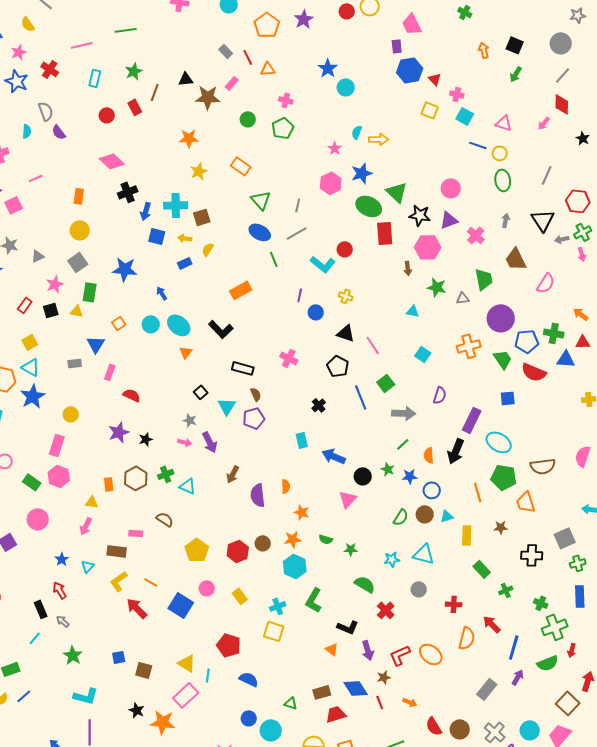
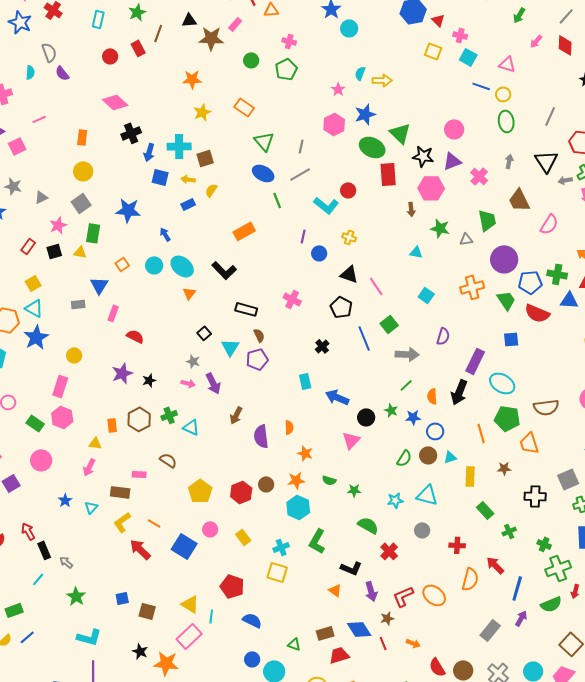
pink arrow: (544, 123) -> (536, 41), moved
red arrow: (60, 590) -> (28, 531), moved

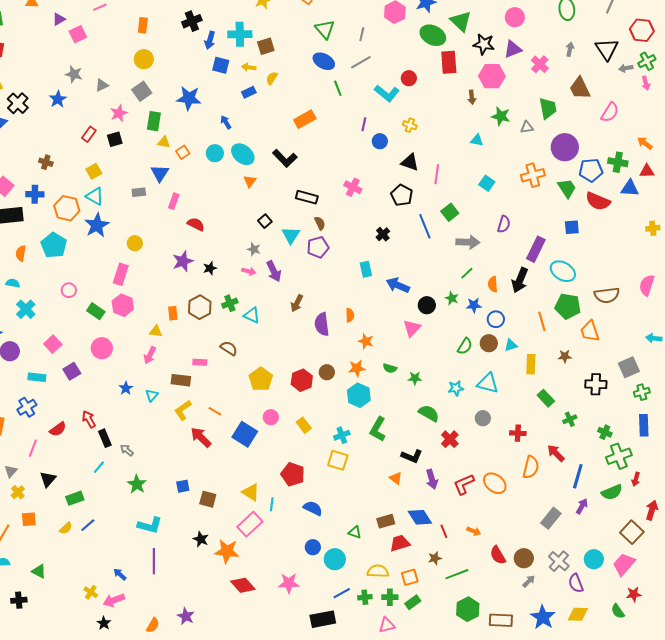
yellow triangle: (80, 252) -> (164, 142), moved
pink line: (376, 286) -> (437, 174), turned 42
brown star: (387, 618) -> (435, 558), moved

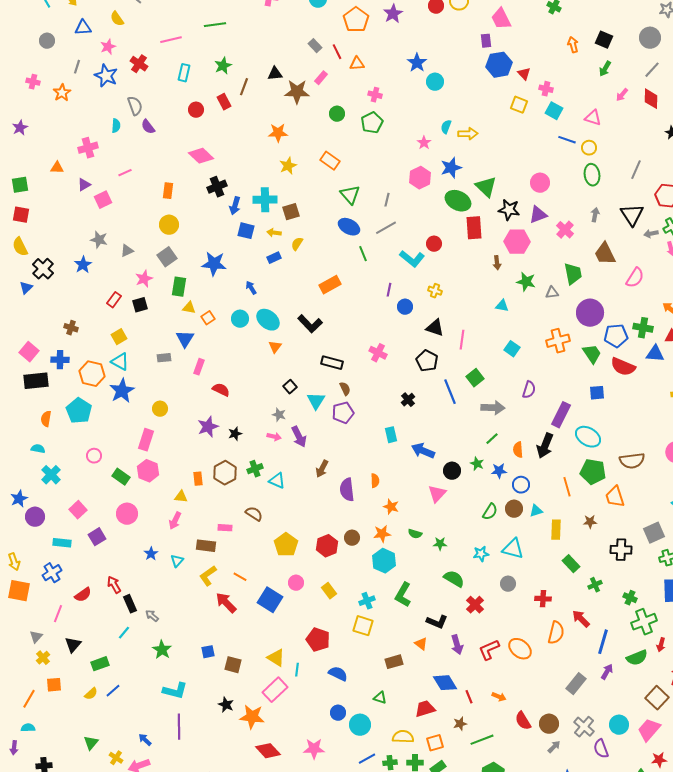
brown rectangle: (386, 521) -> (394, 662), moved
green triangle: (39, 571) -> (91, 743), moved, turned 42

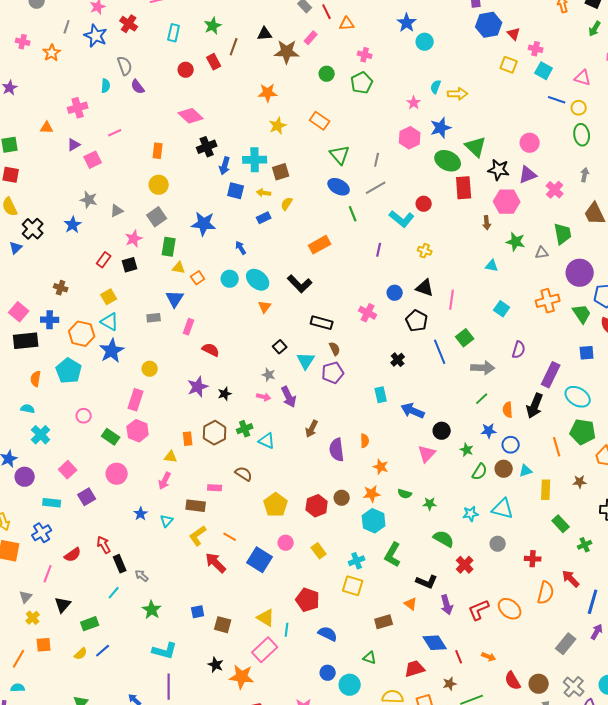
blue circle: (405, 307) -> (395, 293), moved
green star: (477, 464) -> (467, 450), moved

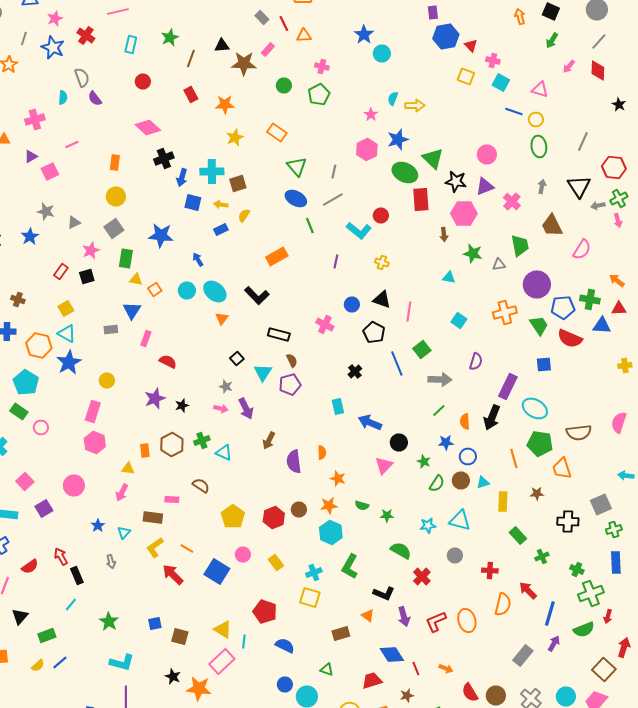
red rectangle: (214, 62) -> (191, 94), moved
green rectangle: (111, 437) -> (19, 412), moved
gray arrow: (142, 576) -> (111, 562), moved, turned -144
orange ellipse: (510, 609) -> (467, 620), turned 35

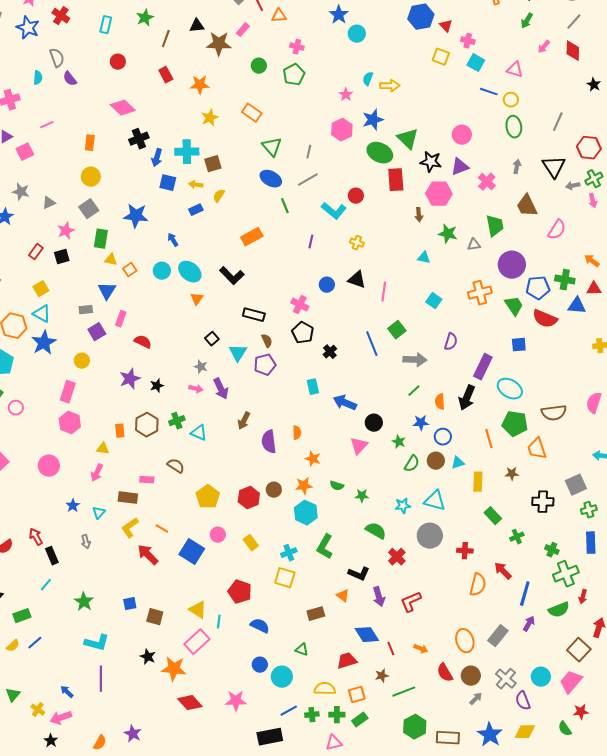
black pentagon: (374, 332) -> (303, 333), moved
purple square: (44, 508) -> (97, 332), moved
gray circle: (455, 556) -> (430, 536), size x1.6
orange ellipse: (467, 620) -> (465, 641), moved

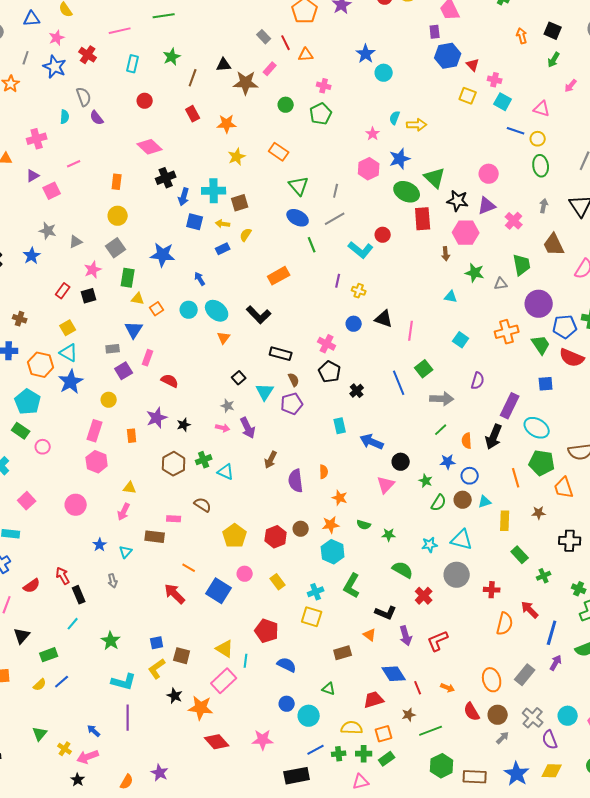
yellow cross: (357, 243) -> (359, 291), moved
orange rectangle: (120, 431) -> (132, 436), moved
yellow L-shape: (130, 528) -> (157, 669), moved

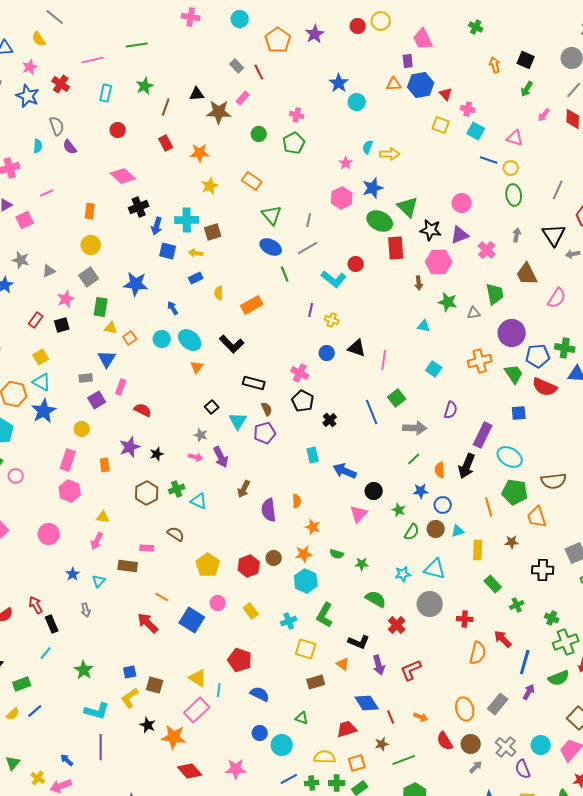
orange triangle: (306, 55) -> (394, 84), moved
yellow semicircle: (246, 235) -> (219, 293), moved, turned -32
yellow square: (312, 617) -> (306, 649), moved

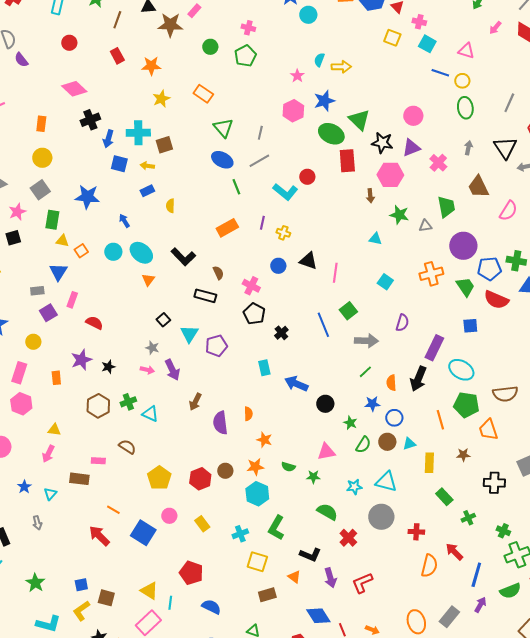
orange rectangle: (252, 305) -> (227, 228), moved
brown semicircle: (267, 409) -> (218, 273), moved
pink triangle: (359, 514) -> (326, 452), moved, turned 36

